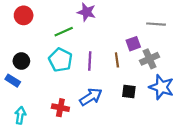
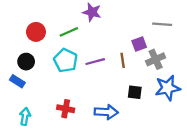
red circle: (24, 15) -> (36, 32), moved
purple line: (90, 61) -> (95, 62), turned 72
blue star: (161, 87) -> (168, 88), turned -30
blue arrow: (91, 97) -> (106, 112), moved, turned 35

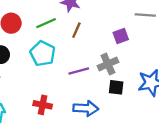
gray cross: (156, 59) -> (108, 64), moved
brown line: (123, 60) -> (76, 30), moved, turned 32
purple line: (95, 62) -> (79, 71), moved

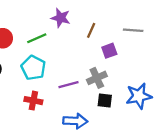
brown line: (76, 30) -> (91, 30), moved
red cross: (43, 105) -> (33, 101), moved

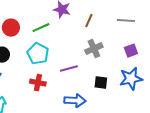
purple square: (109, 51) -> (131, 51), moved
gray cross: (97, 78) -> (94, 49), moved

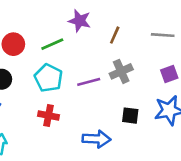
purple line: (69, 69) -> (89, 82), moved

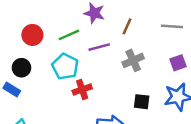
purple line: (89, 82) -> (99, 47), moved
red cross: (48, 116) -> (82, 90), moved, turned -30

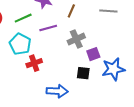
purple square: (178, 63) -> (93, 54), moved

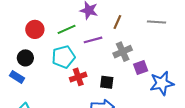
cyan pentagon: (20, 44) -> (63, 57), turned 30
black square: (83, 73) -> (107, 82), moved

